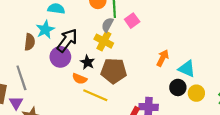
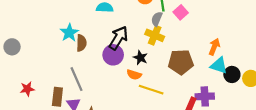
cyan star: (45, 30) -> (69, 33), moved
cyan triangle: (187, 69) -> (219, 65), moved
brown pentagon: (114, 71) -> (181, 62), moved

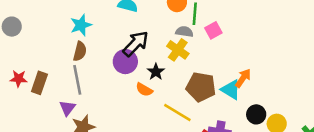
gray semicircle: (157, 19) -> (184, 32), turned 64
brown semicircle: (81, 43) -> (80, 51), moved
cyan triangle: (219, 65) -> (231, 90), moved
yellow line: (151, 90) -> (177, 113), moved
brown rectangle: (57, 97) -> (39, 83), moved

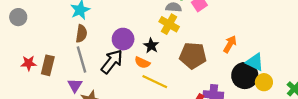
black arrow: (136, 44) -> (112, 62), moved
cyan triangle: (231, 90) -> (255, 62), moved
yellow line: (177, 113) -> (155, 82), moved
black circle: (256, 114) -> (245, 76), size x1.5

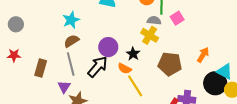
brown semicircle: (81, 34) -> (71, 41), turned -133
red star: (29, 63) -> (14, 55), moved
yellow line: (155, 82) -> (135, 86), turned 30

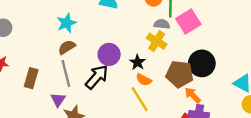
pink square: (177, 18) -> (188, 22), size x1.5
orange arrow: (203, 55) -> (193, 95), moved, turned -77
orange semicircle: (125, 69) -> (144, 80), moved
black circle: (215, 83) -> (202, 63), moved

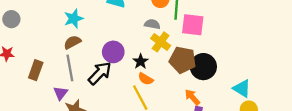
pink square: (188, 22) -> (193, 25), turned 35
gray semicircle: (162, 24) -> (152, 24), moved
brown pentagon: (180, 74) -> (183, 60), moved

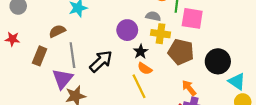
brown semicircle: (72, 42) -> (57, 31), moved
yellow cross: (161, 42) -> (161, 34), turned -30
purple circle: (113, 52) -> (127, 30), moved
black circle: (203, 67) -> (218, 61), moved
purple triangle: (61, 93) -> (63, 79), size x1.5

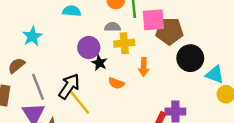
black star: (141, 52) -> (99, 63), moved
brown pentagon: (181, 52) -> (169, 31), moved
yellow line: (139, 86) -> (80, 103), moved
orange arrow: (189, 88) -> (144, 67), moved, turned -126

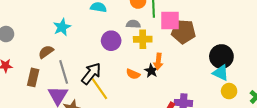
black circle: (190, 58) -> (221, 56), moved
black star: (99, 63) -> (151, 71), moved

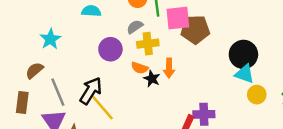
gray semicircle: (133, 24) -> (135, 27), turned -32
black star: (151, 71) -> (152, 79), moved
orange semicircle: (133, 74) -> (140, 68), moved

